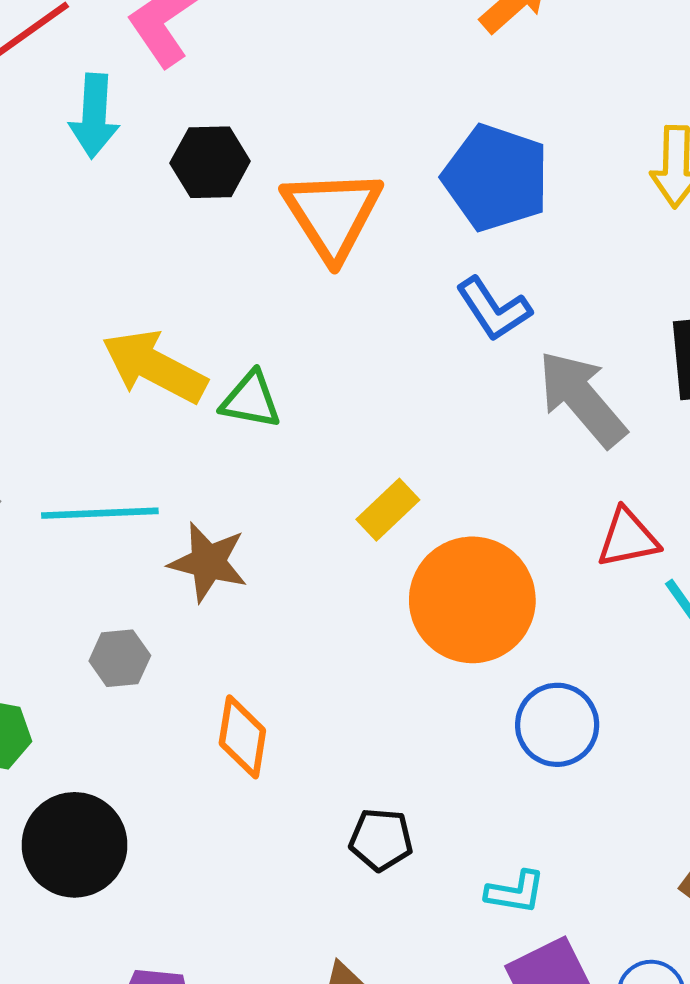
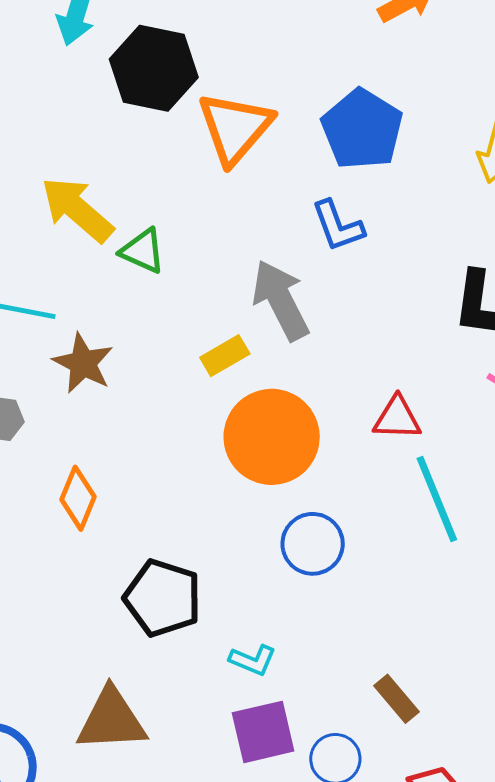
black hexagon: (210, 162) -> (154, 68), size x1.5
gray arrow: (582, 399) -> (281, 300), moved
black pentagon: (381, 840) -> (163, 598), size x1.6

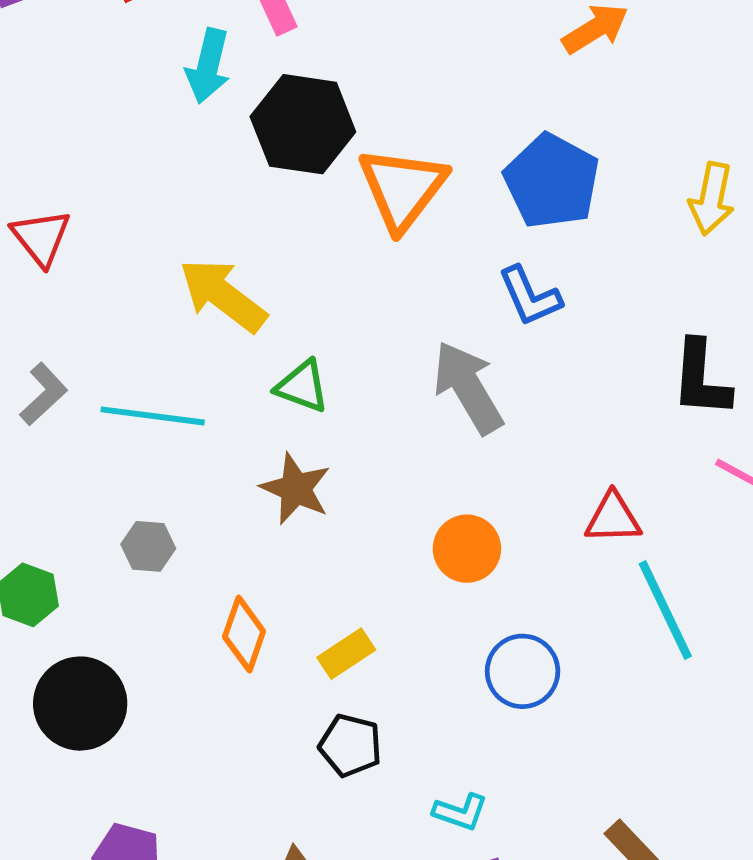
green triangle: (143, 251) -> (302, 386), moved
yellow rectangle: (225, 356) -> (346, 654), moved
brown star: (83, 363) -> (296, 489), moved
orange circle: (272, 437) -> (467, 549), size x0.6
black pentagon: (163, 598) -> (350, 745), size x0.7

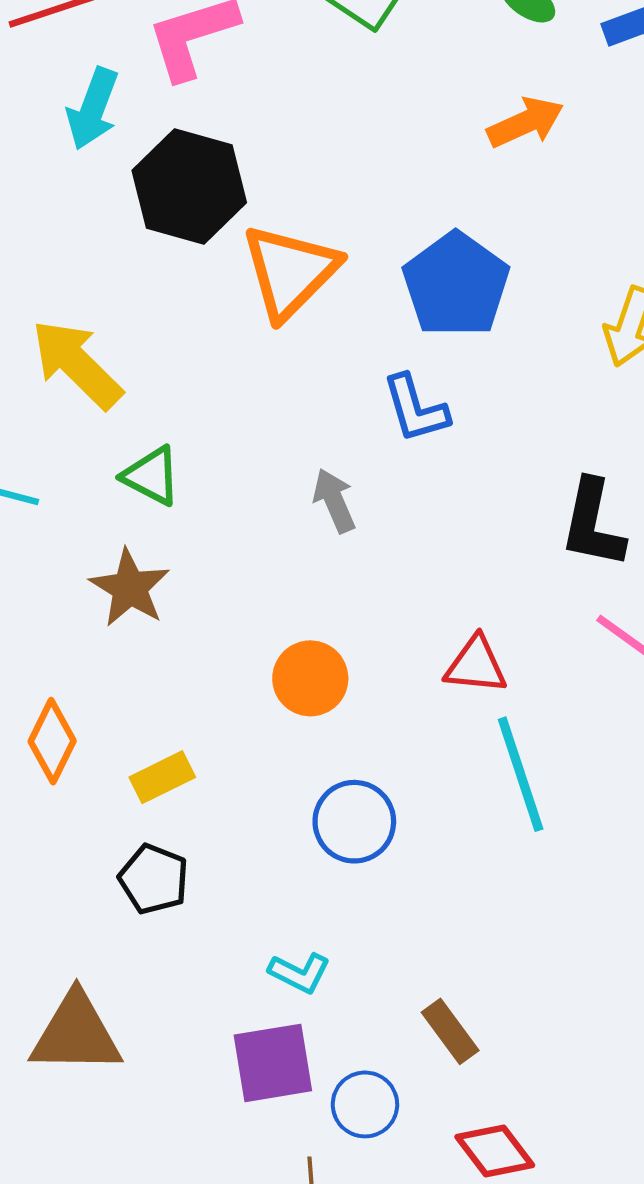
gray arrow: (468, 388) -> (334, 501), size x0.6
cyan L-shape: (460, 812) -> (300, 973), moved

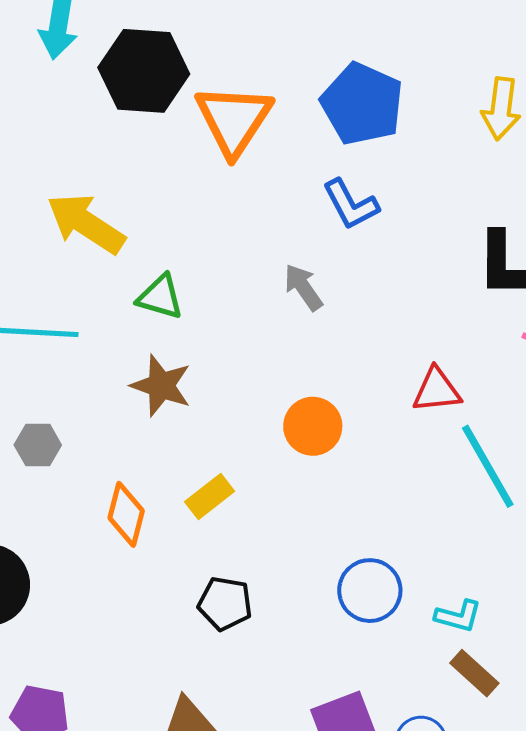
yellow rectangle: (162, 777) -> (210, 496), moved
blue circle: (354, 822) -> (370, 591), moved
cyan L-shape: (300, 973) -> (458, 616), moved

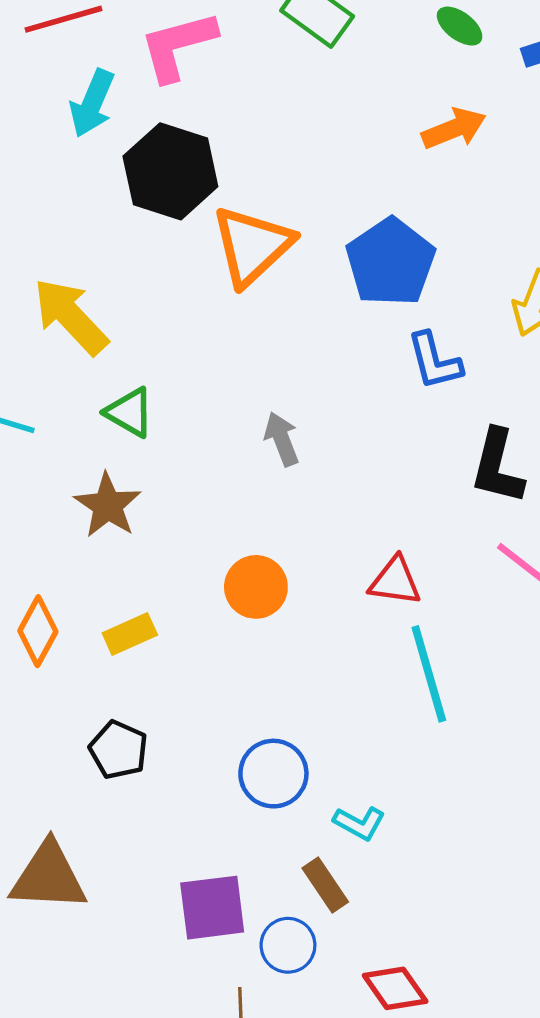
blue L-shape: (351, 205) -> (434, 361), moved
brown rectangle: (474, 673) -> (325, 885), moved

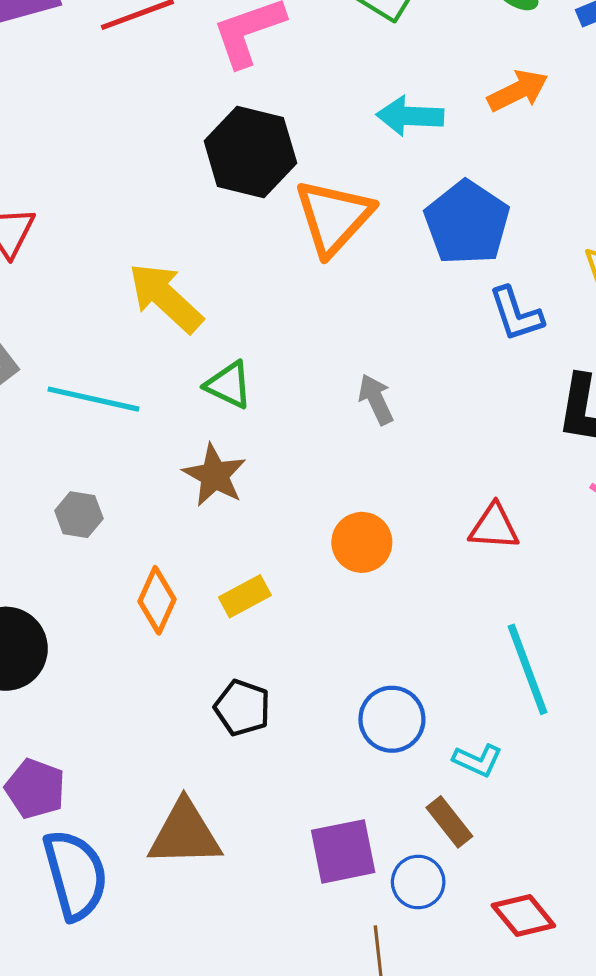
cyan arrow: (92, 103) -> (410, 116), moved, turned 74
cyan line: (429, 674) -> (528, 669), moved

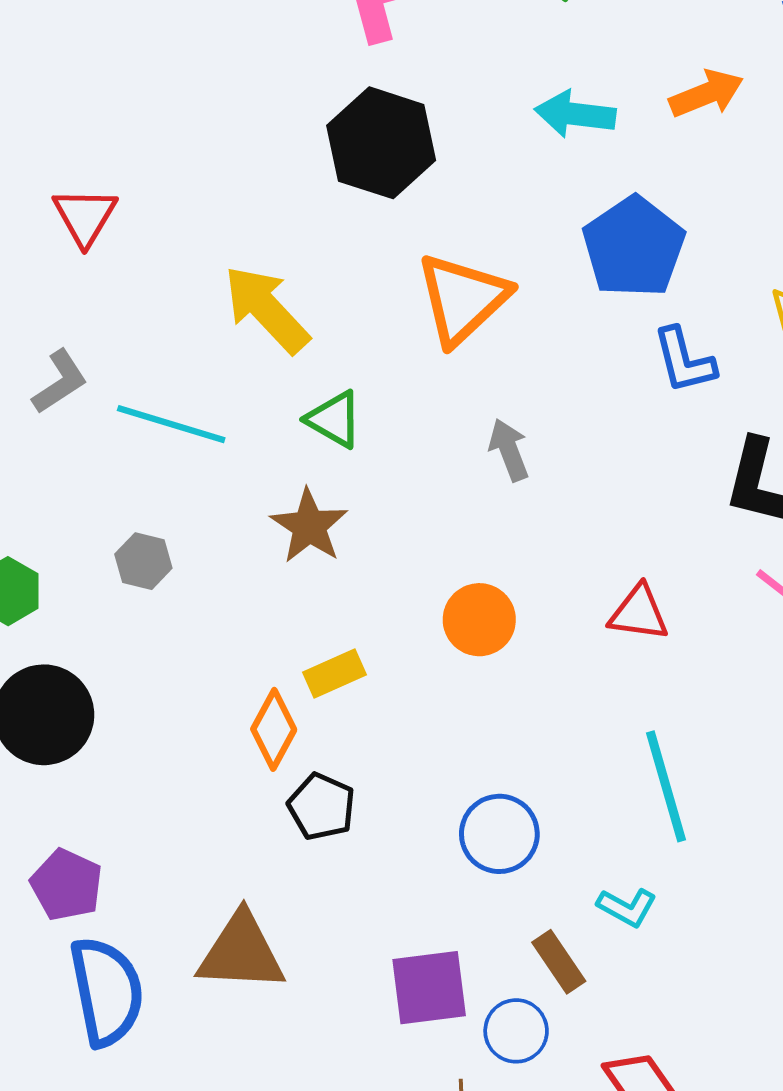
orange triangle: (334, 217) -> (462, 299), moved
orange diamond: (157, 600) -> (274, 729), moved
cyan L-shape: (478, 760) -> (627, 907), moved

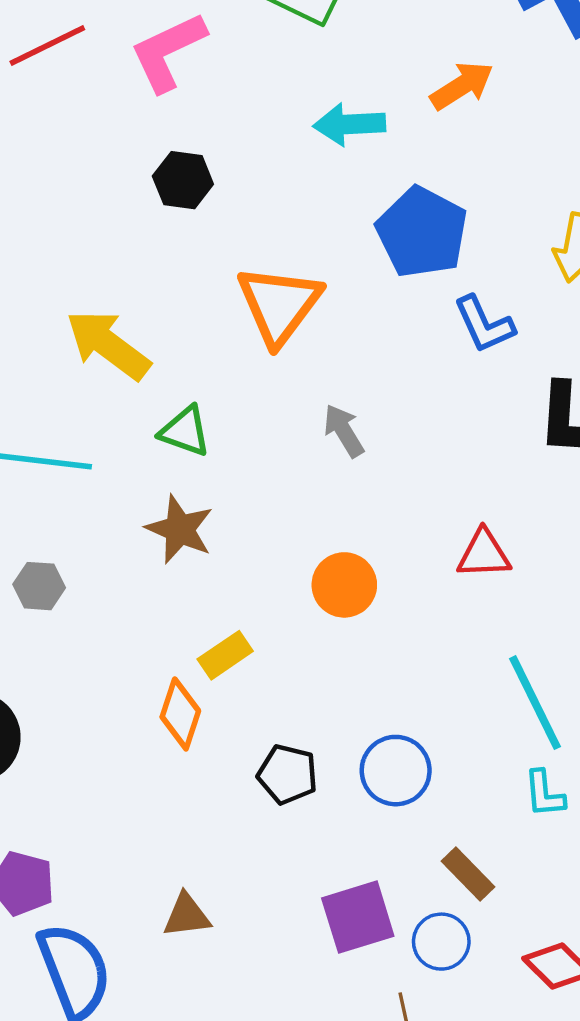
black hexagon: (381, 143) -> (183, 180), size x0.6
black pentagon: (321, 807) -> (288, 774), moved
cyan L-shape: (627, 907) -> (544, 794), moved, turned 66
brown triangle: (241, 952) -> (187, 915), size x0.6

